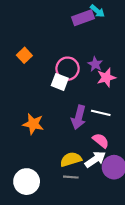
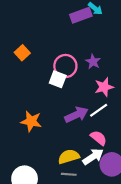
pink star: (106, 77) -> (104, 87), moved
white line: (101, 113) -> (99, 110), turned -48
purple arrow: (79, 117) -> (76, 115), turned -130

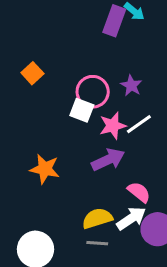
purple rectangle: (81, 15) -> (114, 21), turned -50
pink star: (104, 87) -> (113, 126), moved
white line: (99, 110) -> (139, 124), moved

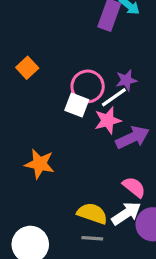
purple star: (131, 86) -> (126, 80), turned 30
white line: (139, 124) -> (114, 97), moved
purple arrow: (108, 160) -> (133, 138), moved
yellow semicircle: (97, 218) -> (92, 213), turned 36

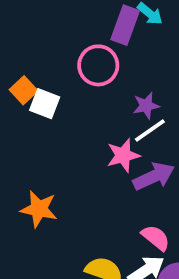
pink circle: (88, 86) -> (98, 65), moved
white line: (114, 97) -> (150, 130), moved
white square: (77, 105) -> (45, 104), moved

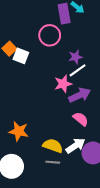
purple rectangle: (125, 25) -> (64, 14), turned -30
orange star: (39, 209) -> (19, 131), moved
pink semicircle: (156, 238) -> (81, 119), moved

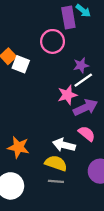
white arrow: (75, 146) -> (64, 145), moved, turned -132

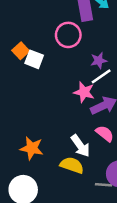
pink star: (67, 95) -> (84, 92), turned 30
white arrow: (64, 145) -> (80, 146), turned -140
gray line: (56, 181) -> (104, 185), moved

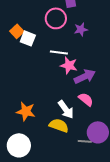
purple star: (99, 60) -> (81, 29), moved
white line: (101, 76) -> (59, 52), moved, turned 42

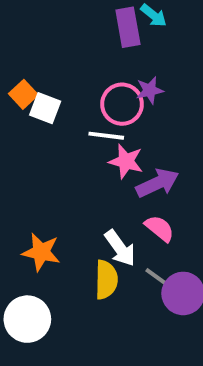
pink circle: (56, 18) -> (122, 104), moved
yellow semicircle: (59, 125) -> (106, 280), turned 72
gray line: (85, 141) -> (158, 278), moved, turned 32

